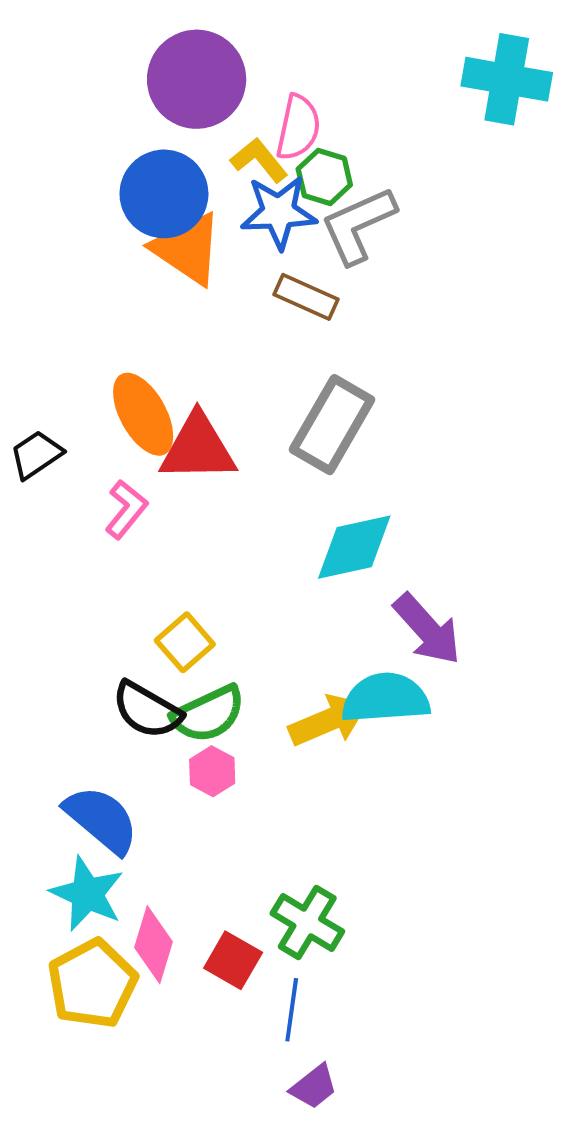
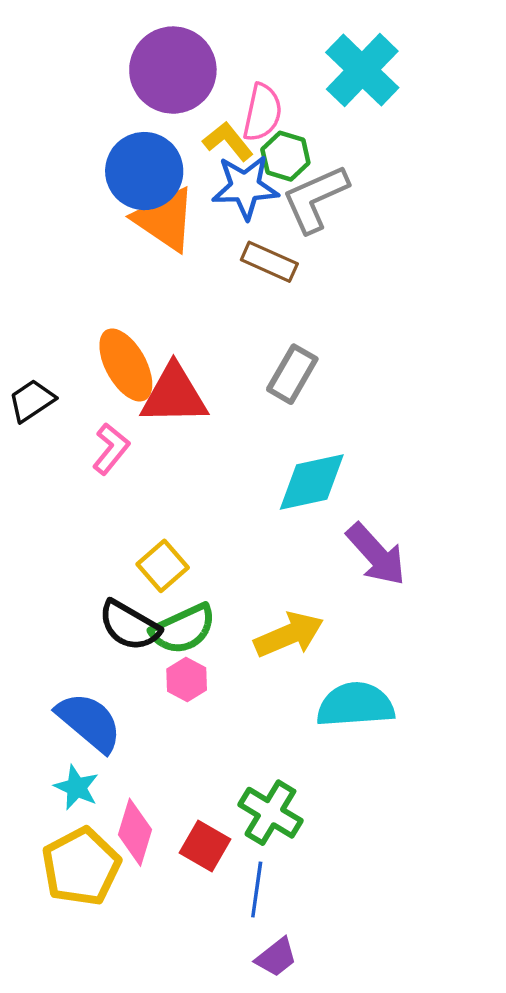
cyan cross: (507, 79) -> (362, 70), moved, turned 34
gray rectangle: (332, 425) -> (292, 374), size x0.7
cyan semicircle: (386, 698) -> (355, 705), moved
cyan star: (87, 894) -> (76, 787), size x0.7

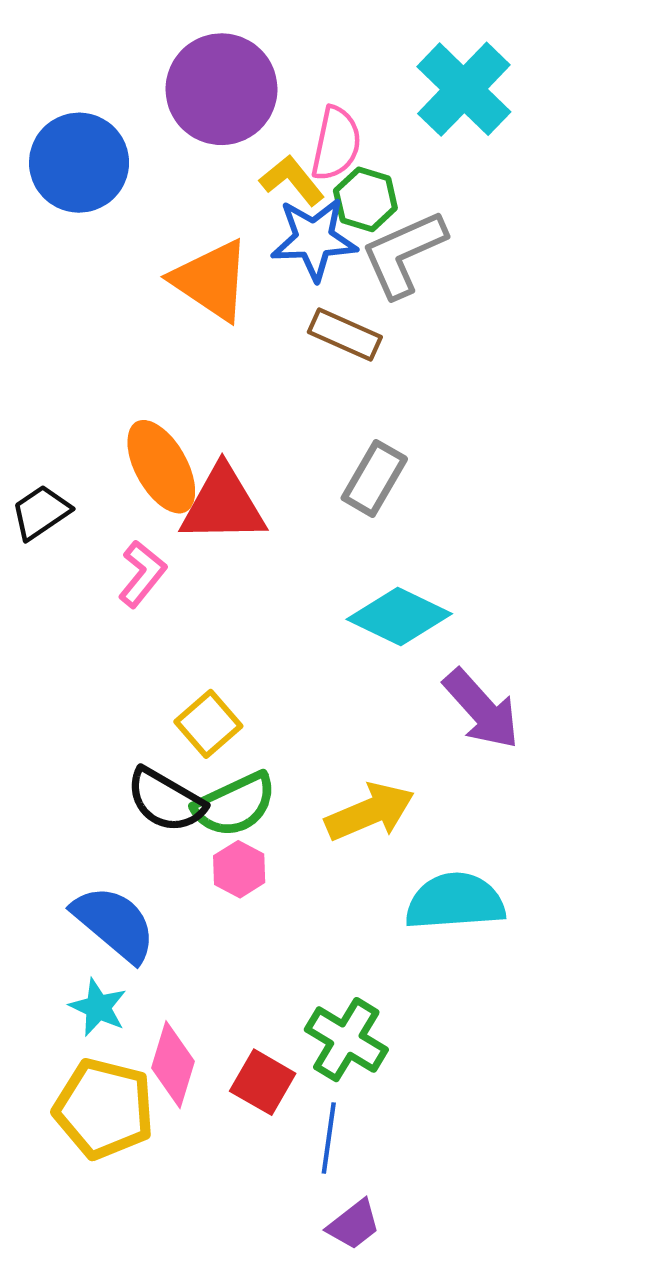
blue circle: (144, 171) -> (79, 163), moved
cyan diamond: (312, 482) -> (399, 617), turned 38
yellow pentagon: (81, 867) -> (104, 1109), turned -30

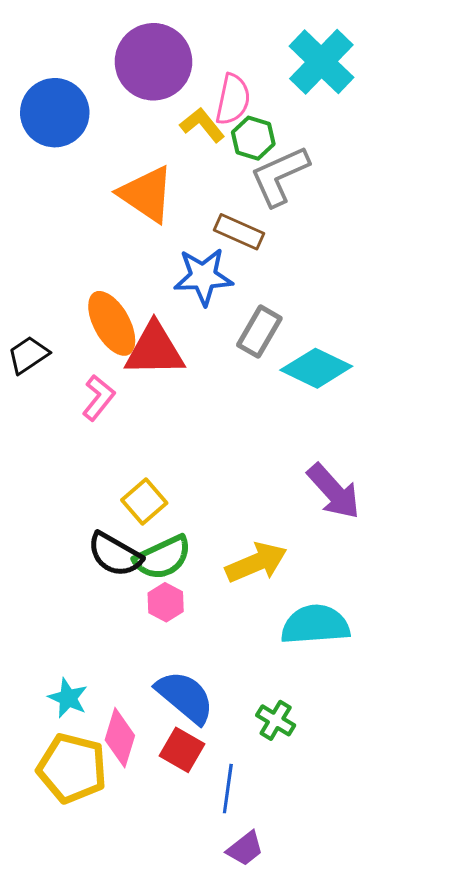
blue star: (314, 239) -> (203, 277), moved
cyan diamond: (399, 617) -> (316, 368), moved
blue semicircle: (114, 924) -> (185, 697), moved
green cross: (346, 1040) -> (276, 720), moved, size x0.7

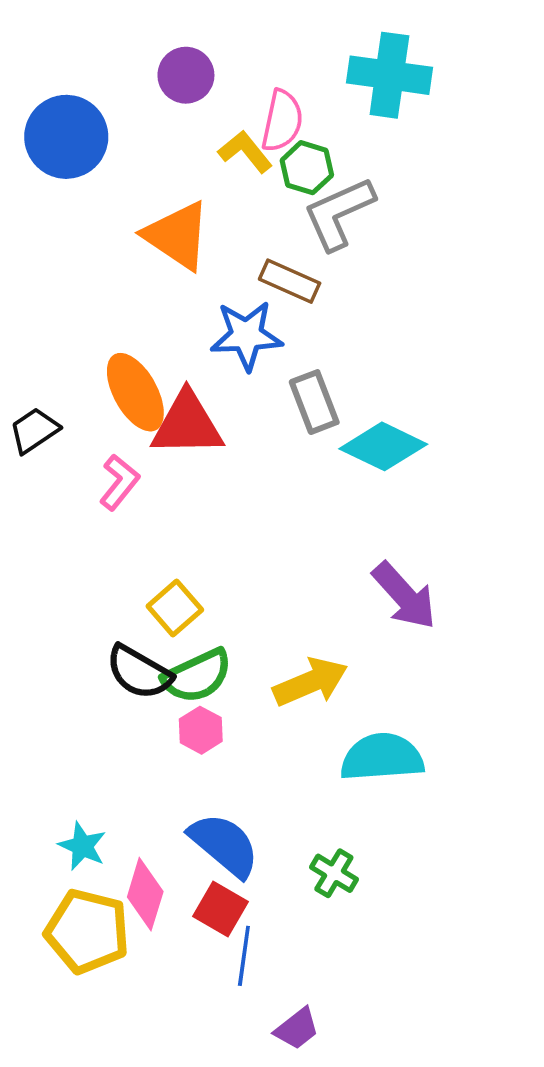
purple circle: (153, 62) -> (186, 75), size x0.6
cyan cross: (321, 62) -> (389, 75), turned -36
gray rectangle: (259, 332) -> (314, 402), turned -51
blue line: (228, 789) -> (244, 956), moved

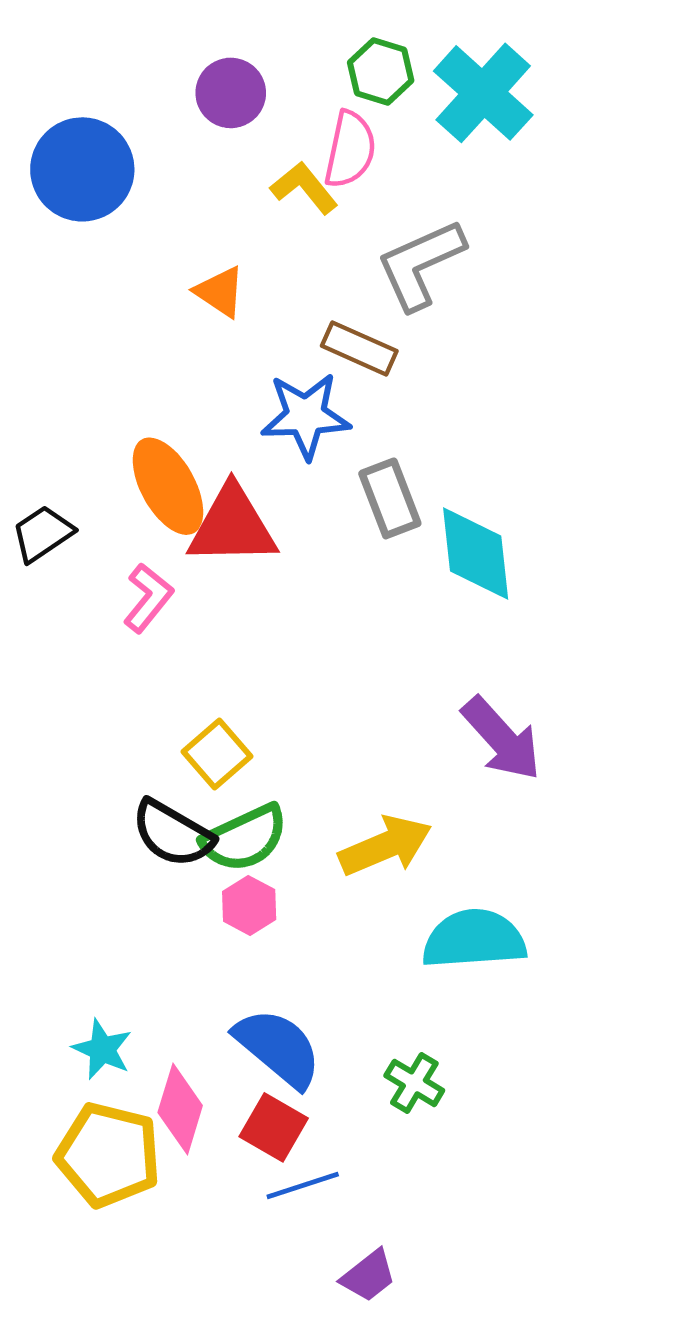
cyan cross: (389, 75) -> (483, 93), turned 34
green hexagon: (307, 168) -> (381, 72), moved
orange triangle: (177, 236) -> (220, 292), size x0.6
cyan diamond: (383, 446) -> (476, 554), turned 58
blue line: (244, 956) -> (303, 1185), turned 64

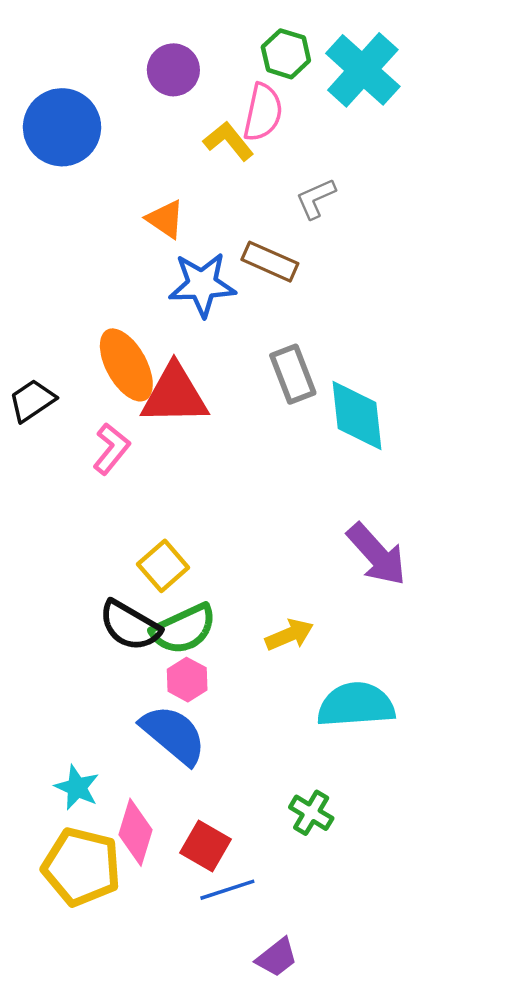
gray L-shape: (420, 264) -> (316, 198), size x0.6
blue star: (306, 416) -> (202, 285), moved
yellow arrow: (385, 846) -> (289, 635), size x0.7
blue semicircle: (278, 1048) -> (173, 735), moved

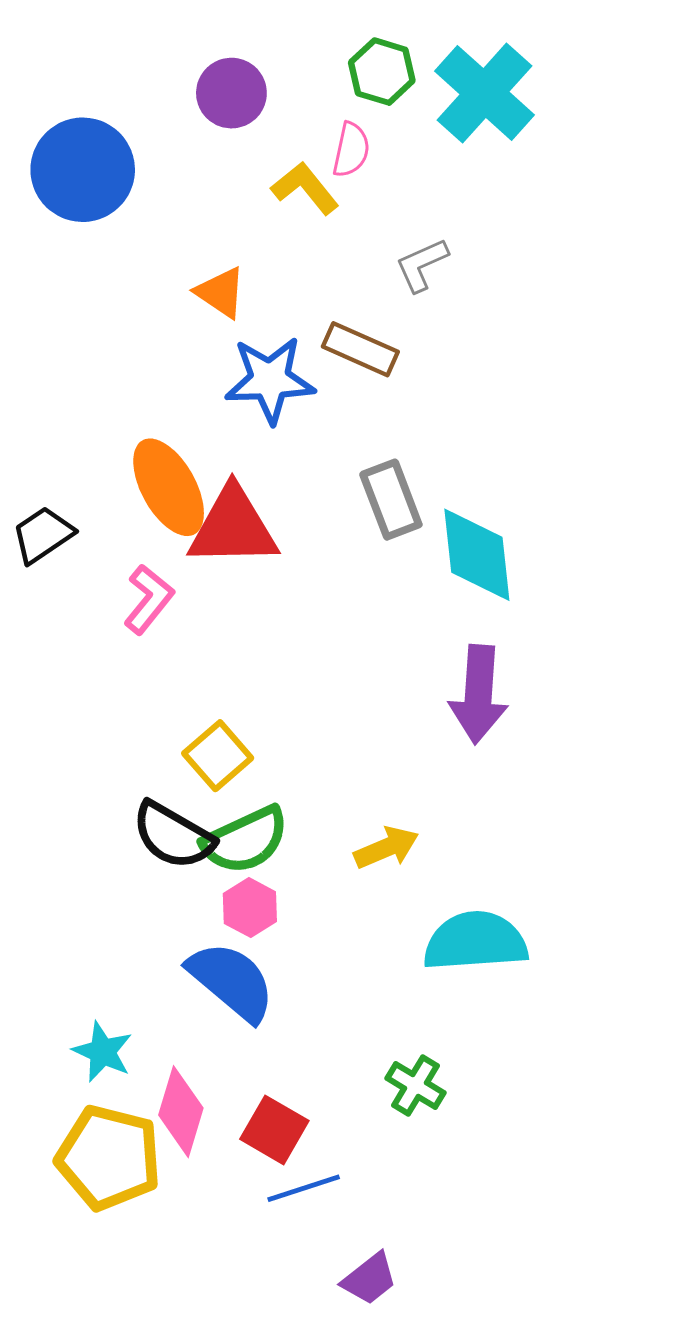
pink semicircle: (263, 112) -> (351, 150), size x0.7
purple arrow: (377, 554) -> (478, 694), moved, turned 46

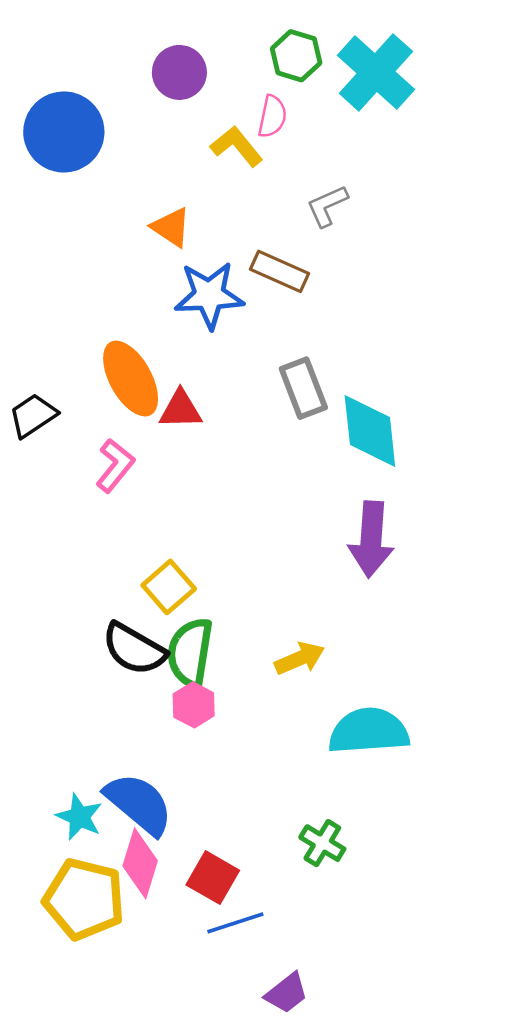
red triangle: (233, 527) -> (181, 410), size x0.6
green semicircle: (245, 840) -> (190, 652), turned 124
blue semicircle: (231, 981) -> (139, 804), moved

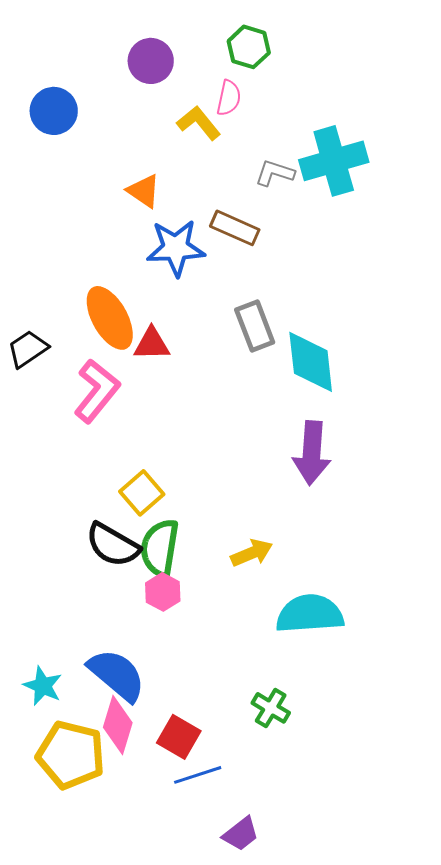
cyan cross: (376, 72) -> (334, 161), moved, turned 32
blue circle: (64, 132) -> (54, 111), size x0.7
gray L-shape: (327, 206) -> (275, 173), turned 42
pink L-shape: (115, 465) -> (97, 391), size x1.4
cyan star: (79, 817) -> (43, 686), moved

